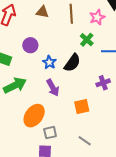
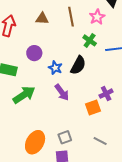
purple cross: (103, 83) -> (106, 94), moved
orange ellipse: (34, 116) -> (35, 142), moved

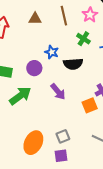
purple circle: (34, 53) -> (34, 68), moved
black semicircle: (78, 65) -> (73, 64), turned 60
blue star: (55, 68) -> (52, 52), moved

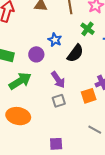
black semicircle: (73, 64) -> (75, 53), turned -54
gray square: (63, 136) -> (59, 101), moved
orange ellipse: (33, 143) -> (18, 116), moved, turned 70

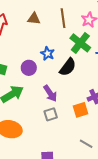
green cross: (88, 29) -> (80, 43), size x1.5

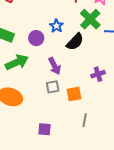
orange square: (81, 110) -> (74, 94), moved
gray line: (86, 144) -> (85, 120), turned 64

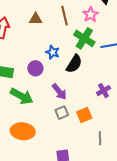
green arrow: (17, 62) -> (22, 96), turned 65

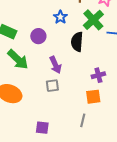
blue star: (53, 52) -> (60, 17), moved
black semicircle: (74, 64) -> (77, 42), turned 138
orange square: (84, 115) -> (93, 97), moved

